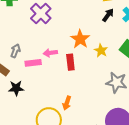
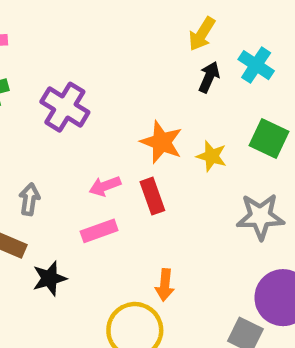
pink rectangle: (33, 63) -> (99, 231), moved

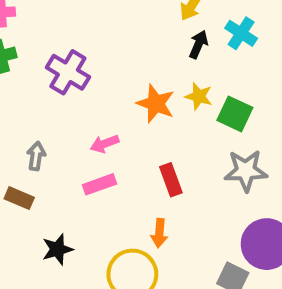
green square: (269, 138) -> (235, 114), moved
yellow star: (212, 156) -> (199, 96), moved
red rectangle: (152, 196) -> (171, 180), moved
black star: (49, 278) -> (57, 249), moved

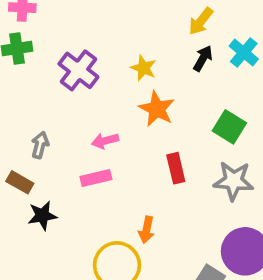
yellow star: (199, 96) -> (144, 68), moved
red rectangle: (171, 180) -> (176, 168), moved
black star: (57, 249) -> (42, 216), moved

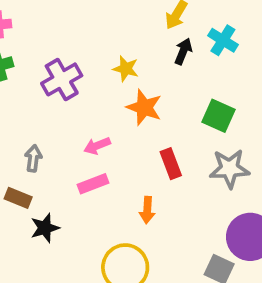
purple cross: (78, 70) -> (62, 79), turned 30
orange arrow: (146, 230) -> (147, 210), moved

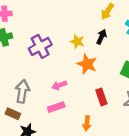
black arrow: (183, 51) -> (101, 37), moved
gray arrow: (33, 158) -> (22, 91), size x1.5

